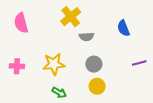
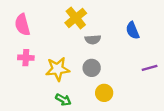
gray circle: (94, 64) -> (92, 68), moved
pink cross: (17, 66) -> (26, 58), moved

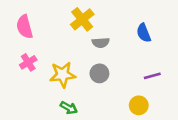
pink cross: (26, 58) -> (28, 62), turned -35
purple line: (150, 68) -> (152, 76), moved
yellow circle: (104, 93) -> (139, 105), moved

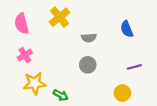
yellow cross: (82, 19) -> (60, 17), moved
yellow star: (63, 75) -> (35, 83), moved

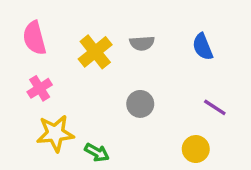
yellow cross: (60, 17) -> (95, 52), moved
gray semicircle: (89, 38) -> (142, 43), moved
purple line: (134, 67) -> (215, 107), turned 48

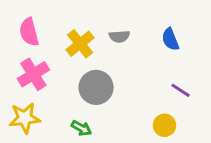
pink cross: (40, 88) -> (33, 74), size x1.5
gray circle: (140, 104) -> (96, 87), moved, size x1.5
yellow star: (55, 133) -> (25, 118), moved

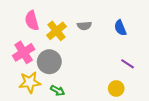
pink semicircle: (29, 32) -> (32, 21), moved
gray circle: (96, 87) -> (49, 62), moved
yellow star: (25, 118) -> (30, 82), moved

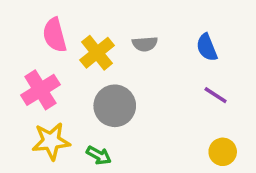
gray circle: (49, 62) -> (115, 106), moved
purple line: (128, 64) -> (216, 95), moved
yellow circle: (116, 88) -> (223, 152), moved

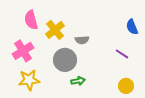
gray semicircle: (145, 44) -> (82, 40), moved
blue semicircle: (207, 47) -> (132, 27), moved
green arrow: (99, 155) -> (78, 81), moved, turned -40

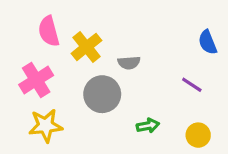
green arrow: (78, 81) -> (148, 126), moved

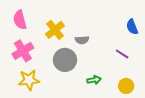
pink semicircle: (49, 31) -> (20, 20), moved

